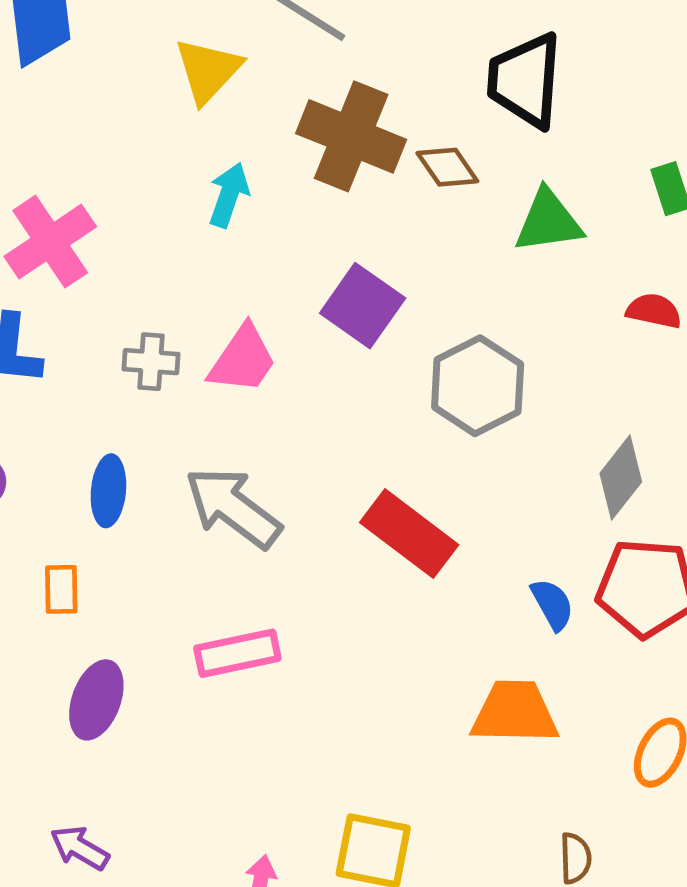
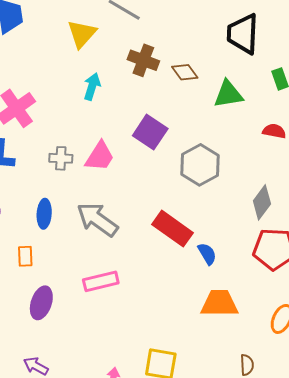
black trapezoid: (525, 80) -> (243, 34), moved
brown cross: (351, 136) -> (143, 60), size x0.7
blue semicircle: (552, 604) -> (207, 254), moved

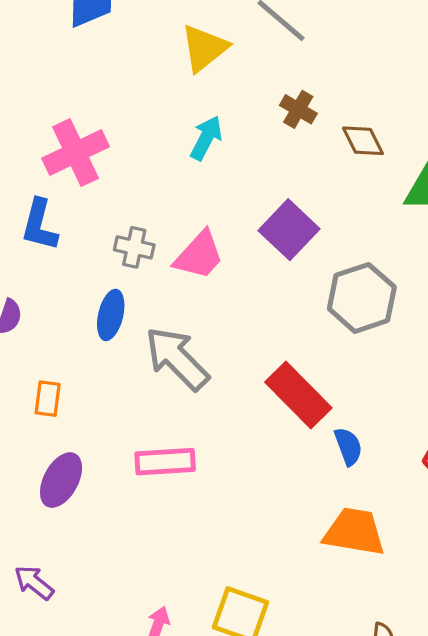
brown cross: (143, 60) -> (298, 109), size x0.7
blue ellipse: (44, 214) -> (111, 315), moved

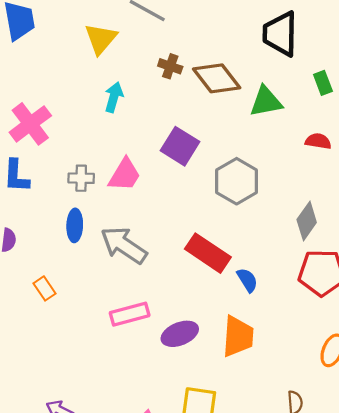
brown diamond: (363, 141) -> (217, 78), size x1.6
orange rectangle: (48, 399) -> (45, 288), turned -30
purple ellipse: (61, 480) -> (180, 334), moved, turned 51
orange trapezoid: (354, 532) -> (238, 336), moved, turned 96

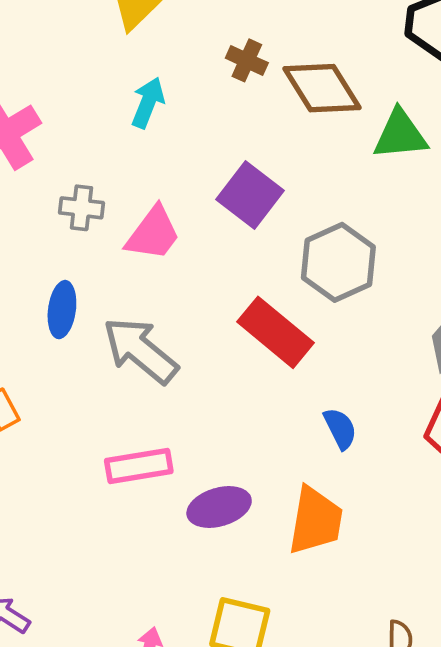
gray cross: (81, 178) -> (82, 208), moved
red rectangle: (208, 253) -> (276, 332), moved

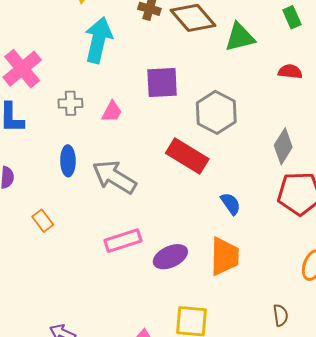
cyan arrow: (148, 103) -> (98, 40), size x1.6
purple square: (250, 195) -> (162, 83), turned -32
pink trapezoid: (153, 233) -> (112, 112), size x0.7

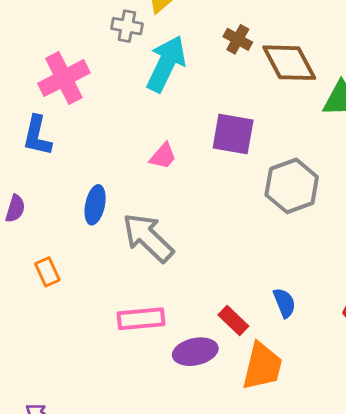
gray cross: (70, 103) -> (127, 26), moved
red rectangle: (187, 156) -> (233, 321), moved, size x0.6

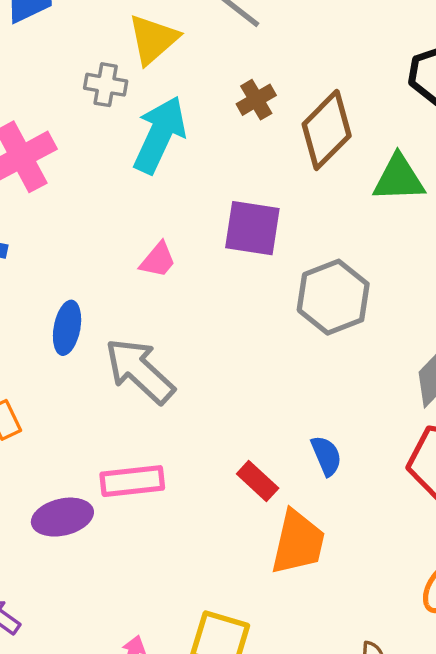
brown cross: (238, 39) -> (256, 100), turned 32
brown diamond: (289, 63) -> (327, 130), turned 74
purple ellipse: (195, 352) -> (62, 517), moved

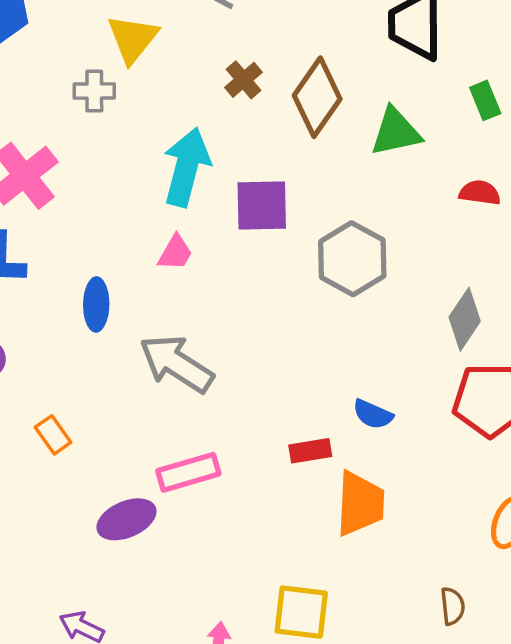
cyan arrow: (160, 135) -> (187, 167), moved
blue ellipse: (67, 328) -> (96, 304), moved
blue semicircle: (326, 456) -> (373, 414), turned 147
red rectangle: (258, 481) -> (310, 451), turned -42

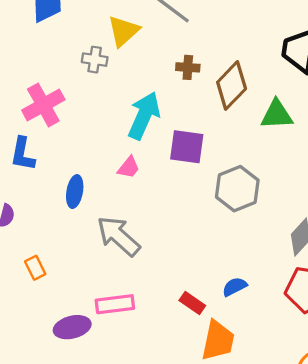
brown cross: (244, 80) -> (188, 67), turned 35
blue semicircle: (373, 414) -> (235, 287), turned 120
red rectangle: (310, 451) -> (192, 303), turned 35

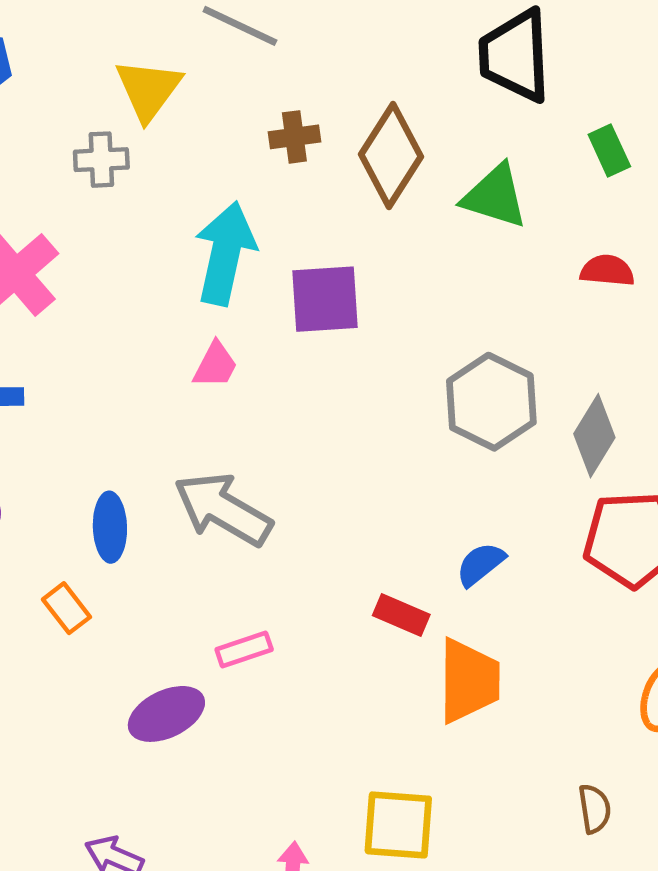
green triangle: (277, 115) -> (495, 196), turned 32
gray hexagon: (237, 189) -> (491, 402), moved
blue ellipse: (75, 192) -> (110, 527), moved
pink rectangle: (115, 304) -> (244, 650), size x0.7

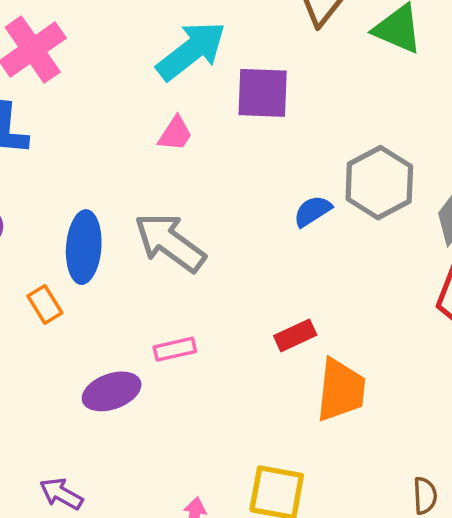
cyan arrow: (225, 253) -> (191, 51), turned 34
blue ellipse: (110, 527) -> (84, 247), size x1.4
blue semicircle: (481, 564) -> (312, 211), moved
red rectangle: (401, 615) -> (295, 335), turned -54

